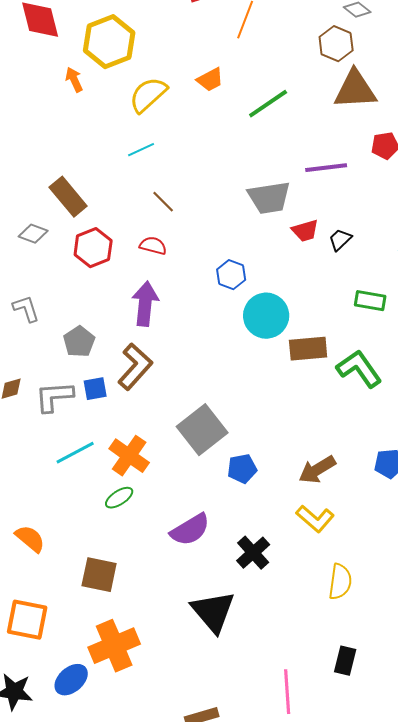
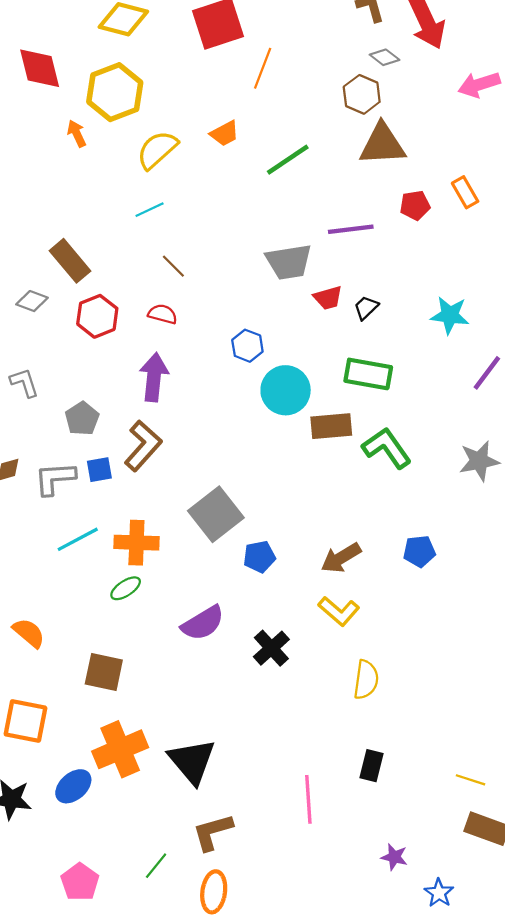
green rectangle: (370, 301) -> (368, 374), moved, size x1.4
orange cross: (129, 456) -> (136, 543), turned -33
black triangle: (213, 612) -> (192, 761), moved

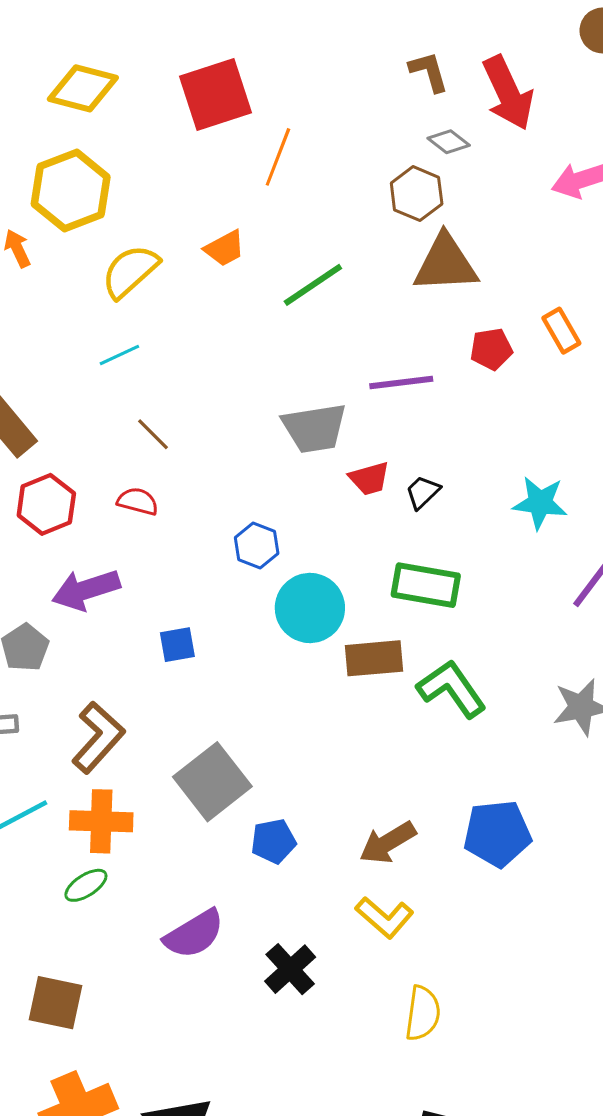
purple arrow: (154, 377) -> (86, 590), moved, turned -114
brown L-shape: (143, 446) -> (98, 738), moved
blue square: (99, 470) -> (177, 645), moved
blue pentagon: (419, 551) -> (497, 834), size x1.5

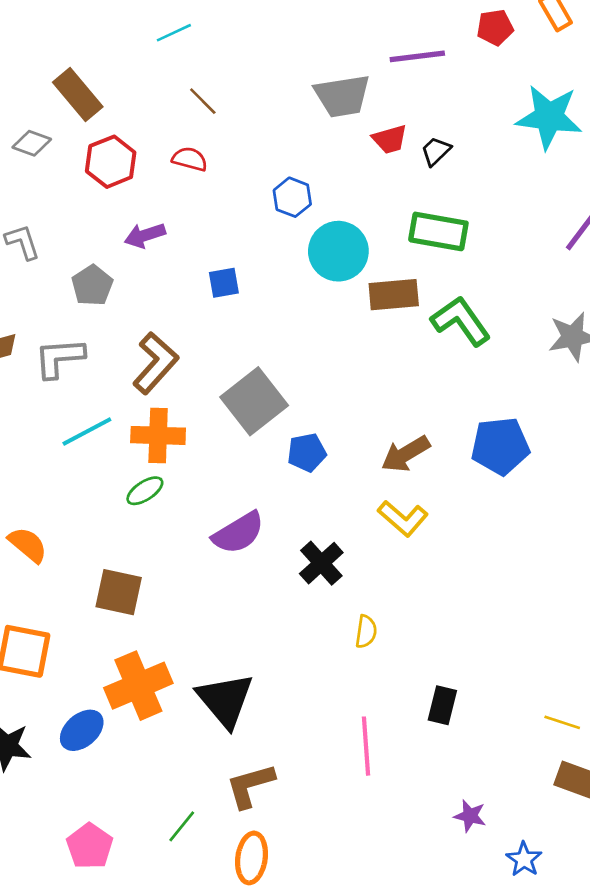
cyan star: (540, 503) -> (549, 117), moved, size x1.4
purple arrow: (86, 590) -> (145, 235), size x0.7
yellow semicircle: (423, 1013) -> (366, 632), moved, size x0.7

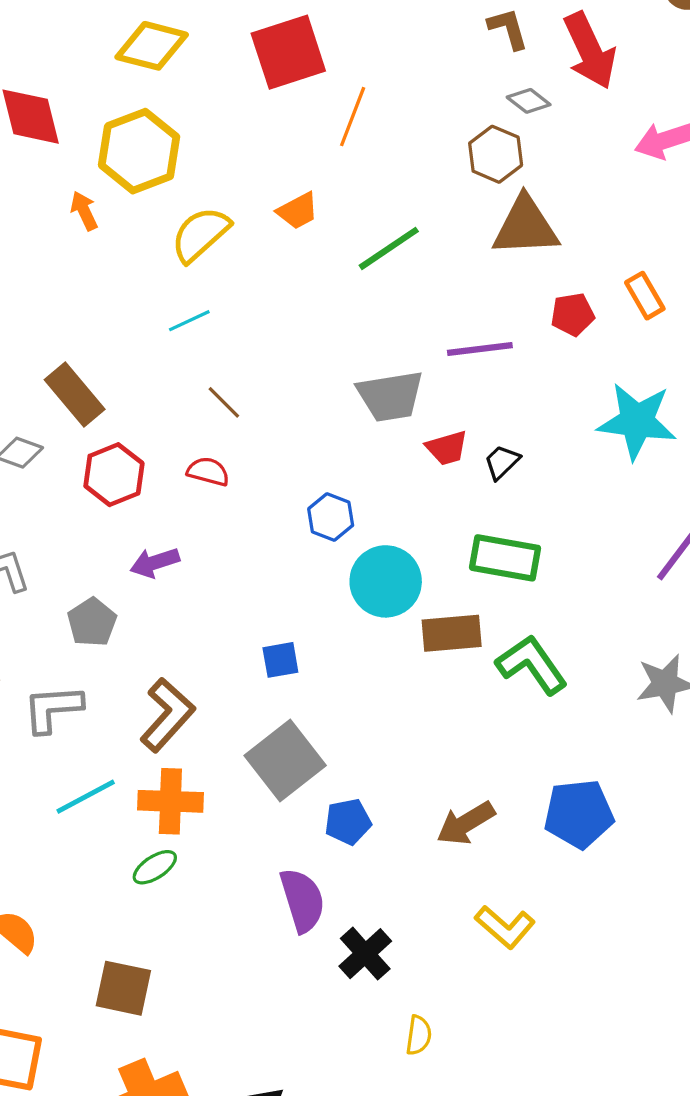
blue square: (224, 283) -> (280, 660), moved
yellow L-shape: (403, 518) -> (505, 927), moved
purple semicircle: (238, 533) -> (302, 900), moved, turned -76

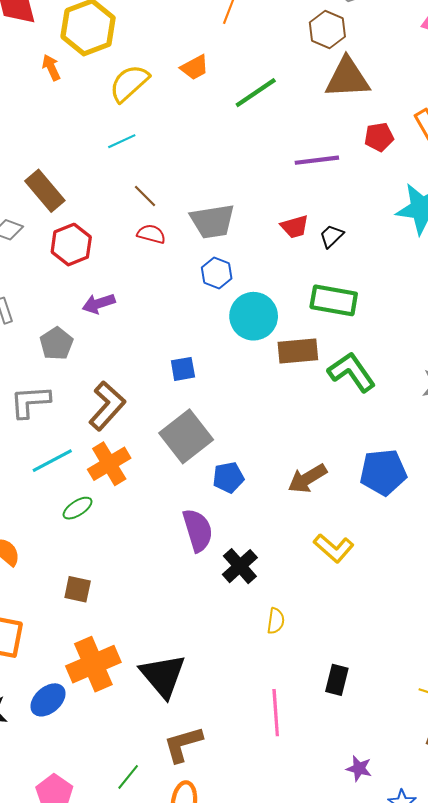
gray trapezoid: (390, 396) -> (212, 221), moved
red semicircle: (208, 471) -> (151, 234), moved
orange cross: (170, 801) -> (109, 464), turned -33
green ellipse: (155, 867) -> (78, 508), moved
brown square: (123, 988) -> (78, 589), size x0.7

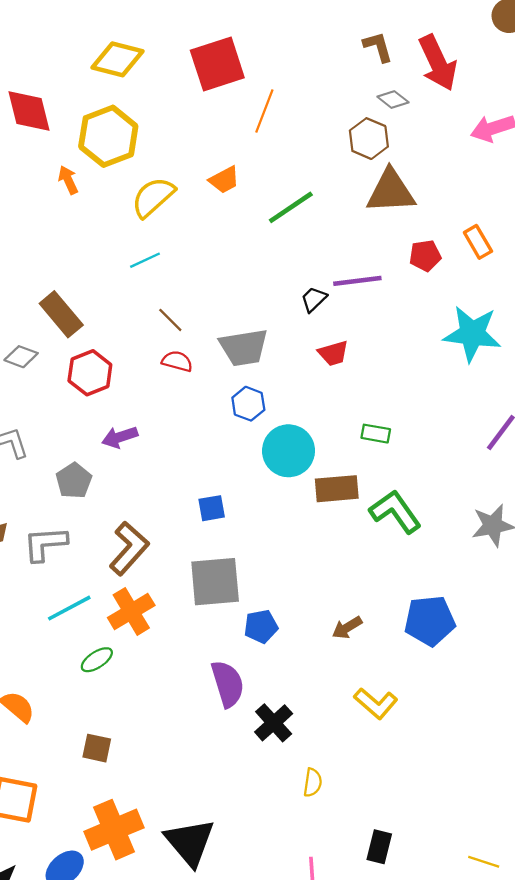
black trapezoid: (332, 236) -> (314, 299), moved
green rectangle: (334, 300) -> (376, 434), size x0.6
gray square: (186, 436) -> (215, 582), turned 33
brown arrow: (307, 479) -> (347, 628), size x0.7

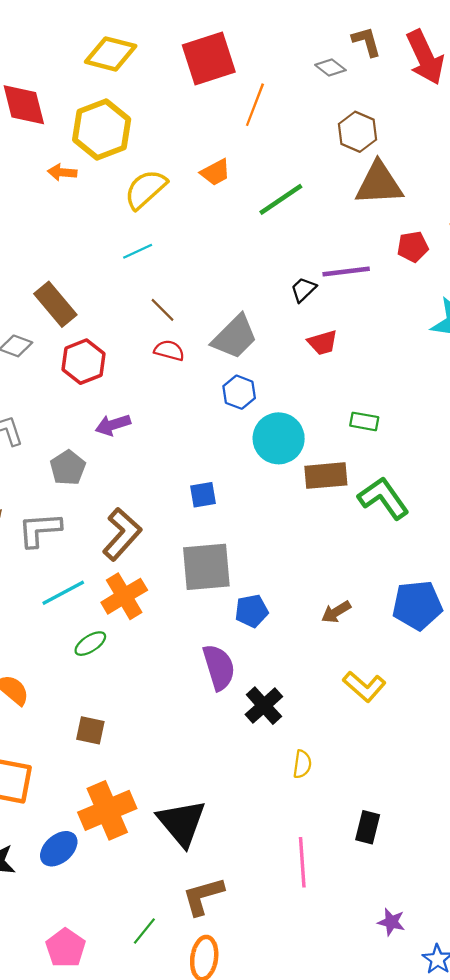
gray diamond: (393, 100) -> (330, 67), moved
orange arrow: (68, 180) -> (62, 172), turned -60
gray trapezoid: (244, 347) -> (235, 337), turned -36

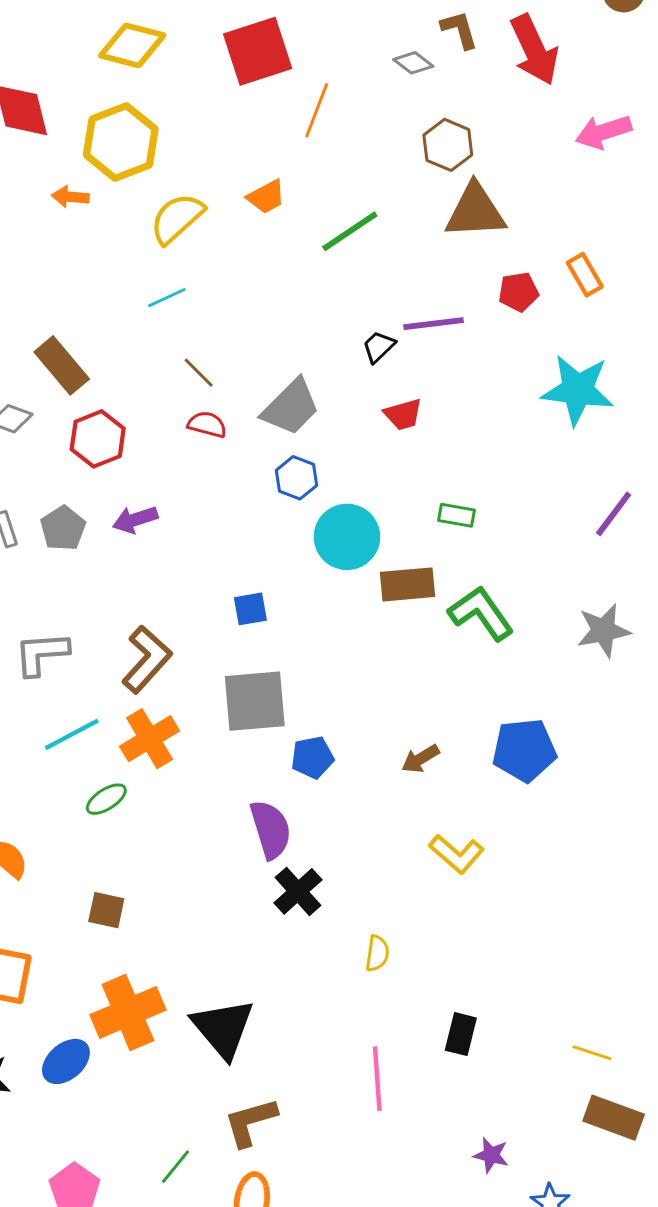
gray pentagon: (68, 468) -> (63, 528), moved
black cross: (264, 706) -> (298, 891), moved

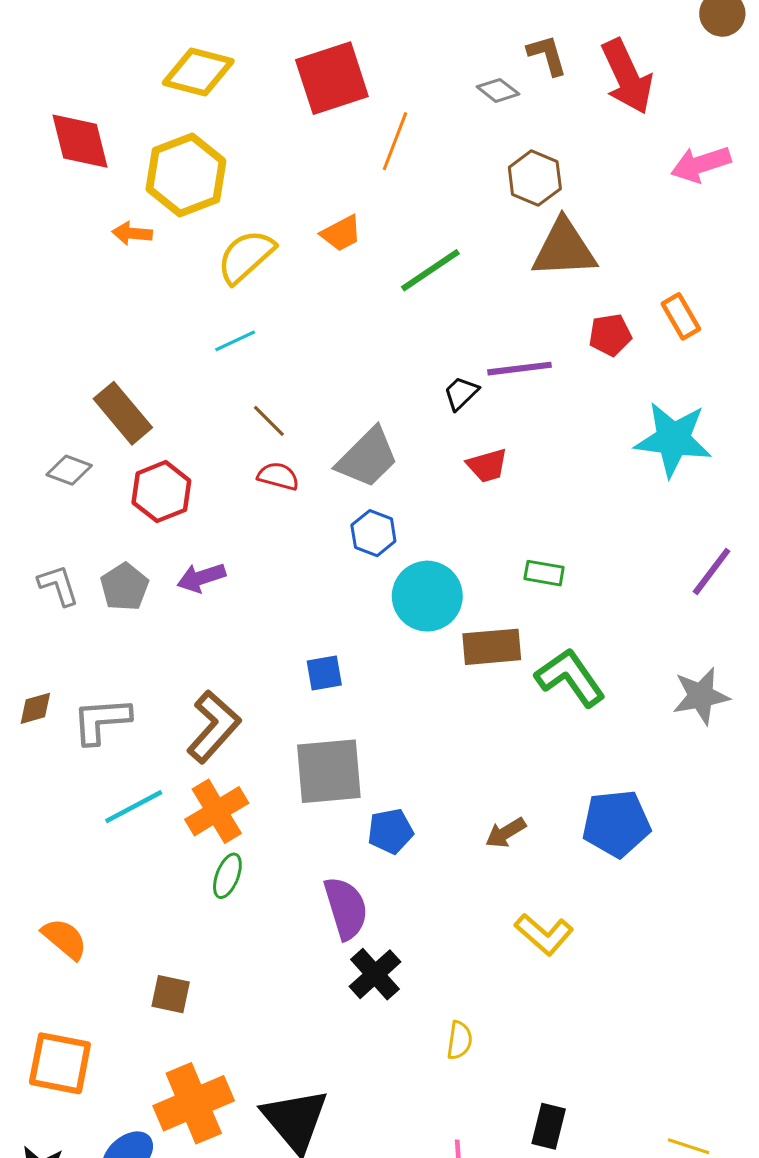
green ellipse: (106, 799) -> (227, 876), moved, turned -36

